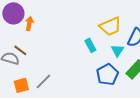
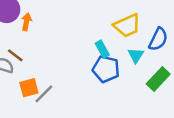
blue pentagon: (107, 74) -> (106, 69), moved, turned -30
orange square: (21, 85) -> (29, 88), moved

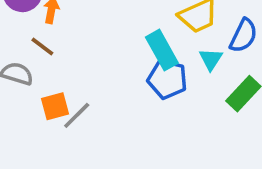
cyan rectangle: (102, 49) -> (162, 50), size x1.5
brown line: (15, 55) -> (42, 46), moved

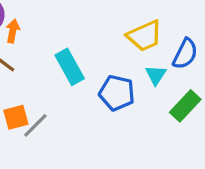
cyan rectangle: (162, 50) -> (70, 67), moved

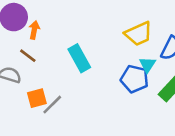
blue pentagon: (117, 93) -> (135, 79), moved

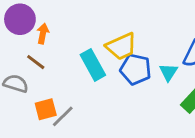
yellow trapezoid: (138, 34) -> (121, 46), moved
blue pentagon: (135, 79) -> (136, 69), moved

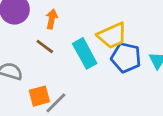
orange arrow: (43, 34) -> (52, 19), moved
brown line: (36, 62) -> (45, 47), moved

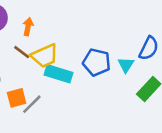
yellow trapezoid: (112, 36) -> (45, 56), moved
cyan rectangle: (85, 53) -> (59, 74), moved, turned -44

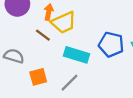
yellow trapezoid: (45, 56) -> (64, 22), moved
gray line: (32, 104) -> (69, 83), moved

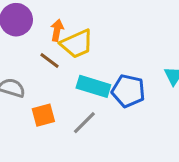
blue pentagon: (111, 44) -> (128, 91), moved

